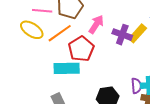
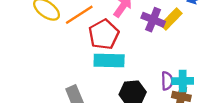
cyan rectangle: (67, 68) -> (109, 61), moved

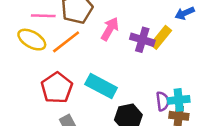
red pentagon: (104, 34) -> (57, 88), moved
cyan rectangle: (109, 61) -> (101, 86), turned 32

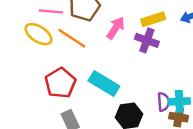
yellow rectangle: (161, 37) -> (153, 19), moved, turned 30
orange line: (66, 42) -> (72, 38), turned 68

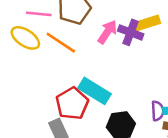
purple cross: (147, 40) -> (131, 32), moved
red pentagon: (60, 83) -> (72, 103), moved

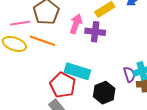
purple cross: (131, 32) -> (95, 32), moved

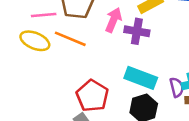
cyan rectangle: (77, 71) -> (141, 78), moved

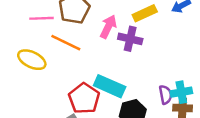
yellow ellipse: (35, 41) -> (32, 60), moved
cyan rectangle: (141, 78) -> (110, 86), moved

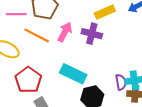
pink arrow: (108, 27) -> (65, 32), moved
red pentagon: (84, 98) -> (28, 80), moved

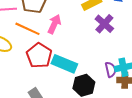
purple cross: (92, 34) -> (104, 24), moved, turned 30
red pentagon: (28, 80) -> (39, 55), moved

